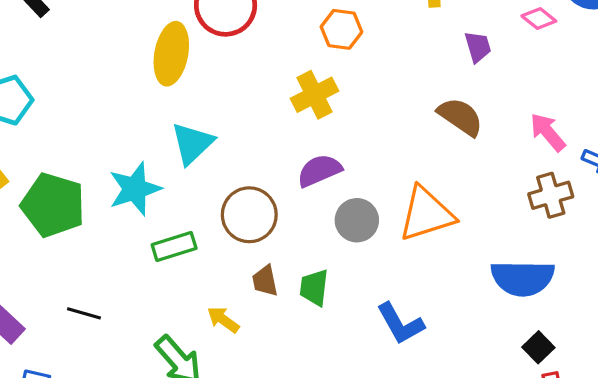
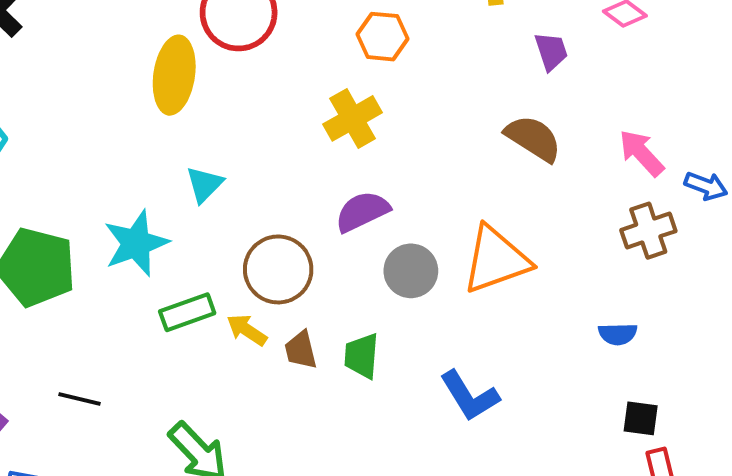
cyan triangle: (192, 143) -> (204, 184), size x0.7
blue semicircle: (523, 278) -> (618, 334), size x0.5
yellow arrow: (223, 320) -> (247, 330), moved
black square: (538, 347) -> (641, 418), turned -36

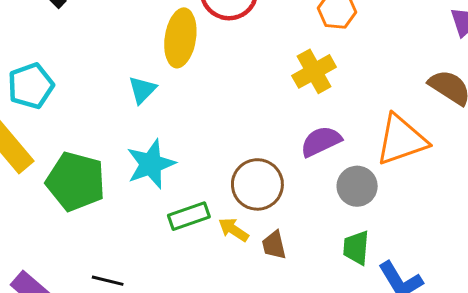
cyan triangle: (204, 184) -> (142, 90), moved
orange triangle: (496, 260) -> (401, 140), moved
green trapezoid: (362, 356) -> (356, 248), moved

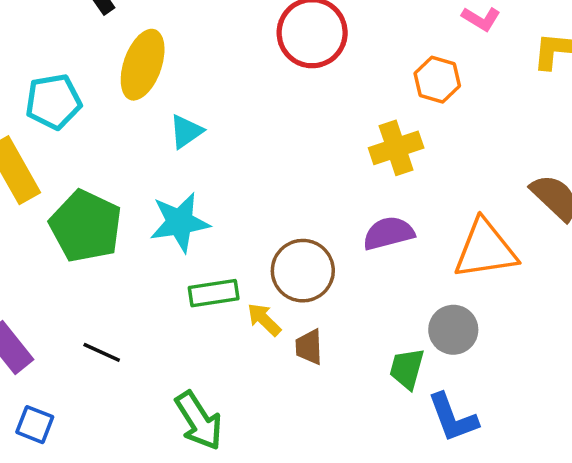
yellow ellipse: (180, 38) -> (143, 65), moved
gray circle: (357, 186) -> (453, 330), moved

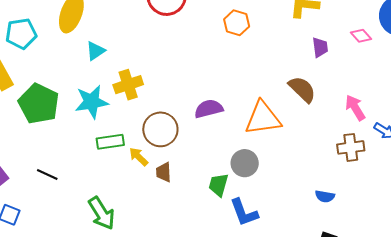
yellow cross: (396, 148) -> (128, 85), moved

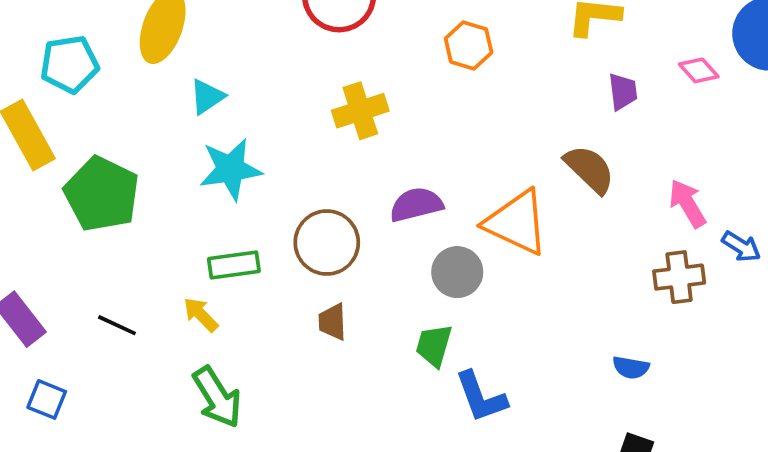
yellow cross: (128, 85) -> (360, 111), moved
cyan star: (92, 102) -> (231, 169), moved
orange triangle: (263, 118) -> (517, 222), turned 33
yellow arrow: (139, 157) -> (201, 315), moved
gray circle: (245, 163) -> (457, 272), moved

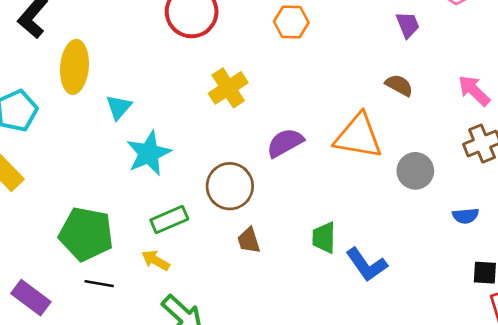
brown semicircle: (590, 169) -> (399, 85), size x0.7
green pentagon: (102, 194) -> (86, 234), moved
gray circle: (457, 272) -> (415, 171), moved

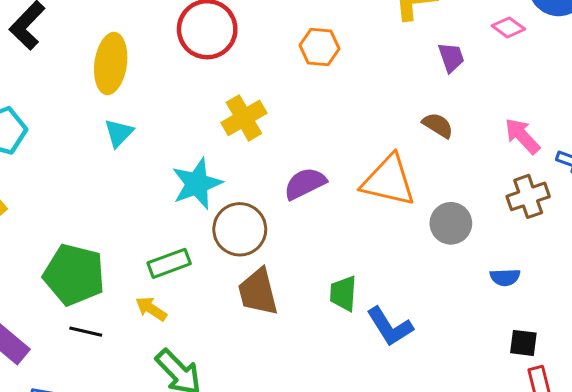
yellow ellipse: (74, 67) -> (111, 64), moved
cyan star: (149, 153) -> (197, 184), moved
brown trapezoid: (249, 240) -> (258, 292), size x1.6

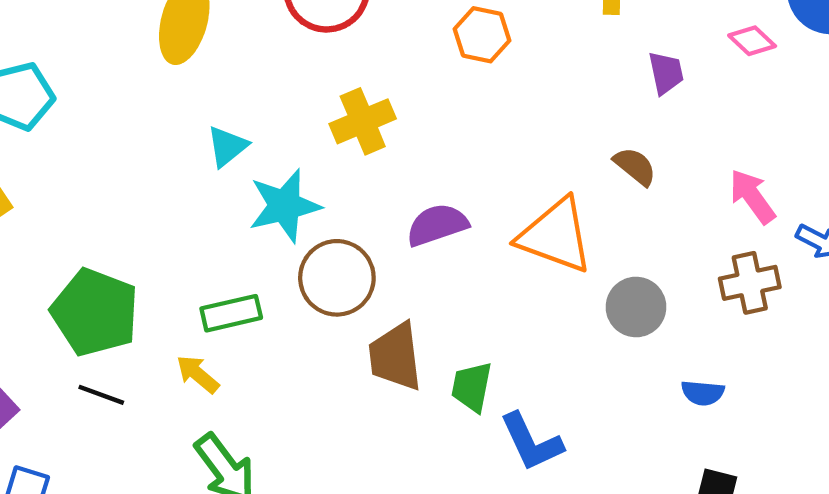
cyan triangle: (119, 133) -> (227, 146), moved
brown trapezoid: (258, 292) -> (395, 357), moved

